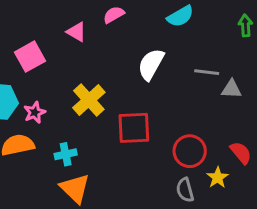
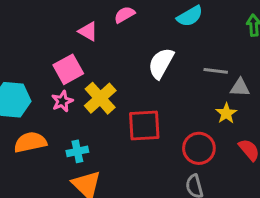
pink square: (30, 57) -> (68, 69), moved
pink star: (35, 112) -> (62, 101), moved
yellow star: (218, 178) -> (226, 113), moved

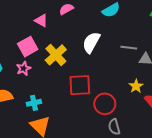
yellow cross: (100, 98) -> (56, 55), moved
yellow star: (226, 113) -> (136, 86), moved
red circle: (199, 148) -> (105, 104), moved

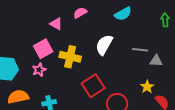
yellow cross: (56, 55) -> (70, 57), turned -35
red square: (80, 85) -> (93, 86), turned -30

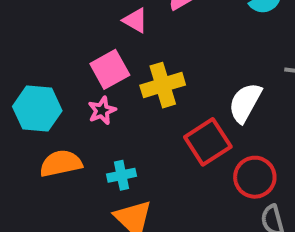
white semicircle: (104, 45) -> (245, 103), moved
yellow cross: (70, 57) -> (163, 85), turned -30

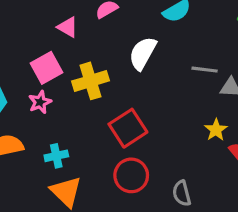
white semicircle: (245, 103) -> (143, 53), moved
red circle: (255, 177) -> (131, 175), moved

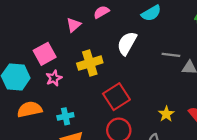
pink triangle: (68, 27) -> (74, 25), turned 49
pink square: (47, 68) -> (45, 54), moved
yellow star: (216, 130) -> (166, 114), moved

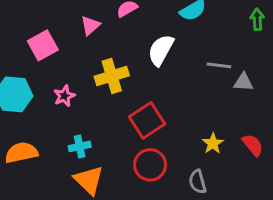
pink square: (45, 54) -> (43, 45), moved
orange semicircle: (30, 109) -> (21, 153), moved

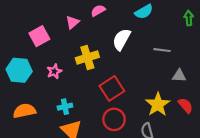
gray triangle: (243, 82) -> (179, 76), moved
yellow star: (213, 143) -> (158, 104), size x1.6

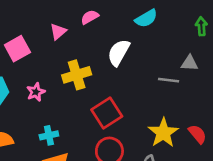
gray line: (162, 50) -> (169, 80), moved
gray triangle: (179, 76) -> (190, 63), moved

